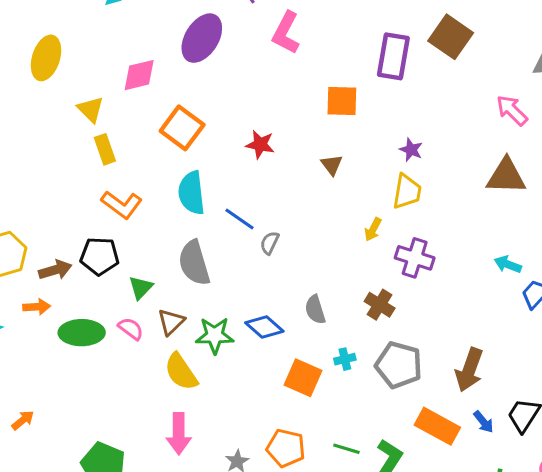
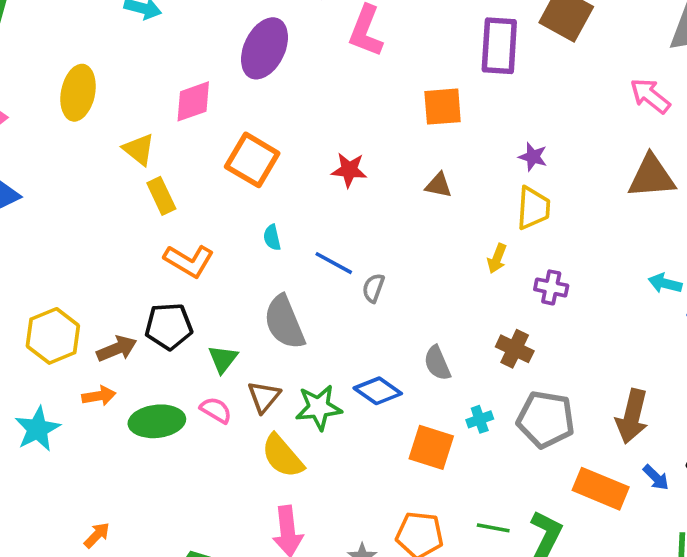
brown triangle: (332, 165) -> (439, 185), turned -35
cyan semicircle: (191, 193) -> (272, 237), size x0.5
purple cross: (415, 258) -> (551, 287), size x0.7

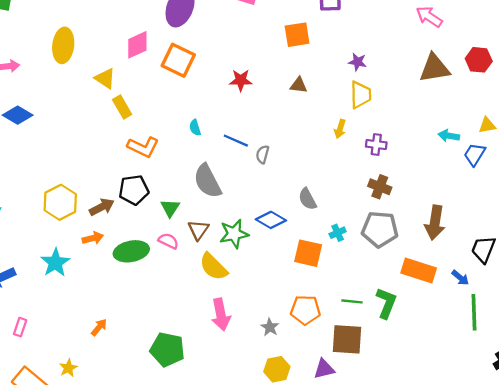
orange square: (252, 160) -> (178, 60), moved
brown cross: (515, 349) -> (380, 187), moved
blue arrow: (656, 477) -> (460, 278), moved

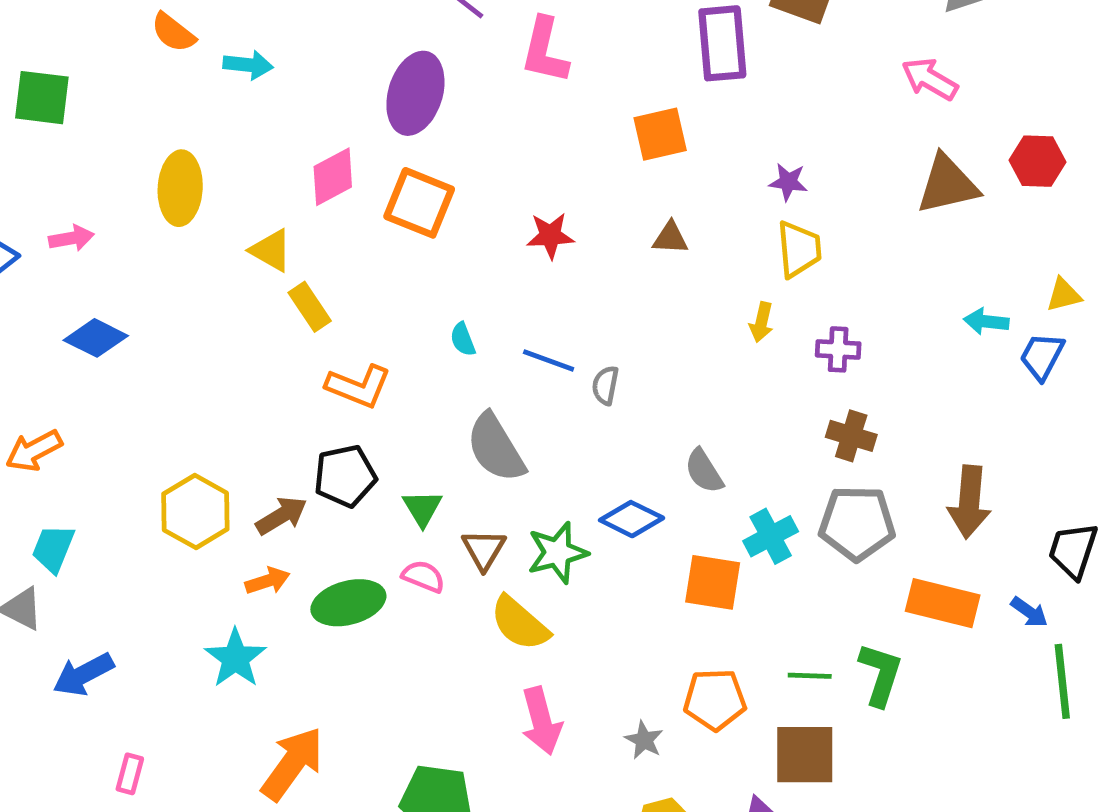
cyan cross: (338, 233) -> (771, 536), size x1.5
cyan star: (55, 263) -> (235, 658), moved
orange arrow: (99, 327) -> (292, 764), size x2.0

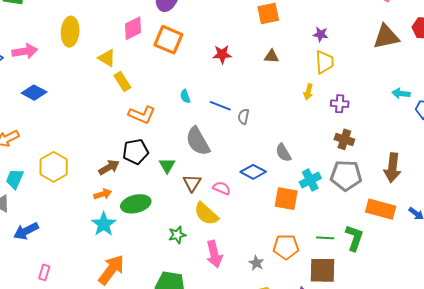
pink arrow: (71, 238) -> (25, 51), size x1.4
yellow hexagon: (195, 512) -> (54, 167), moved
green star: (557, 553) -> (177, 235), moved, size x0.7
pink semicircle: (423, 576) -> (222, 188), moved
cyan star: (235, 658) -> (104, 224), moved

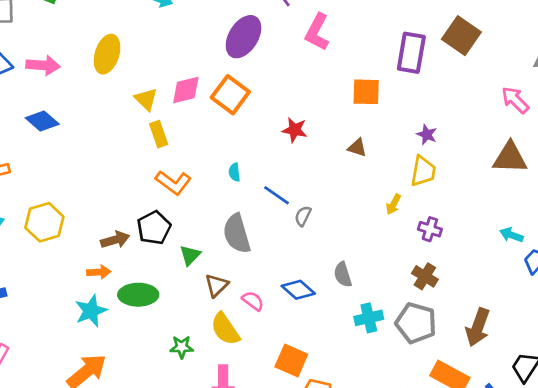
pink diamond: (133, 28) -> (186, 90), moved
black pentagon: (136, 152) -> (154, 228), turned -30
orange square: (286, 199) -> (291, 361), moved

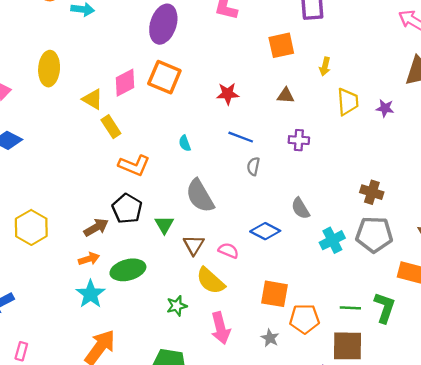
purple star: (427, 135) -> (385, 108), moved
blue line: (276, 195) -> (241, 137), moved
yellow arrow: (393, 204) -> (325, 66), moved
purple cross: (430, 229) -> (299, 140), moved

